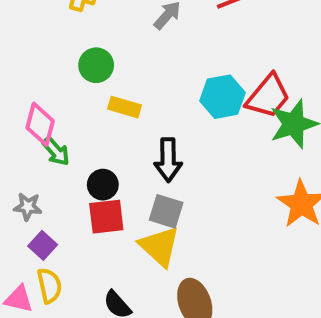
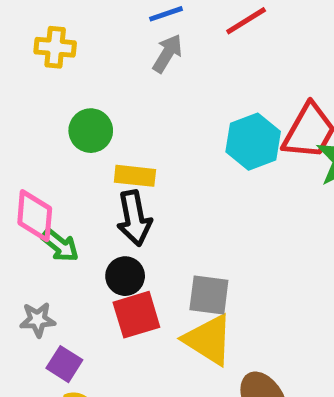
black arrow: (168, 160) -> (134, 218), moved

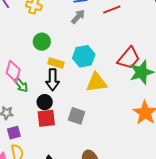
cyan hexagon: (253, 142) -> (84, 56), moved
yellow triangle: (208, 340) -> (96, 82), moved, turned -50
purple square: (64, 364) -> (14, 133), turned 32

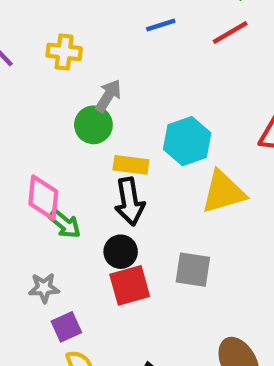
gray arrow: (78, 17) -> (108, 96), moved

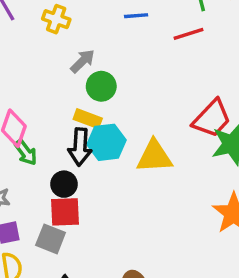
green circle: (93, 125) -> (101, 86), moved
cyan hexagon: (187, 141) -> (107, 142), moved
gray square: (193, 270) -> (51, 239), moved

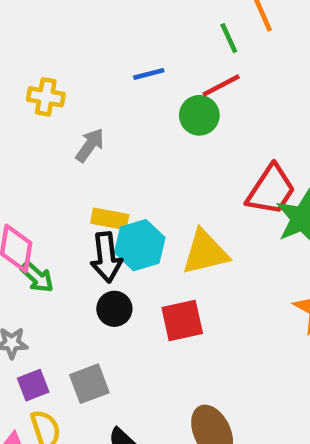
green circle: (101, 86) -> (199, 115), moved
black circle: (64, 184) -> (114, 309), moved
red square: (65, 212) -> (182, 321), moved
gray square: (51, 239) -> (89, 384), turned -32

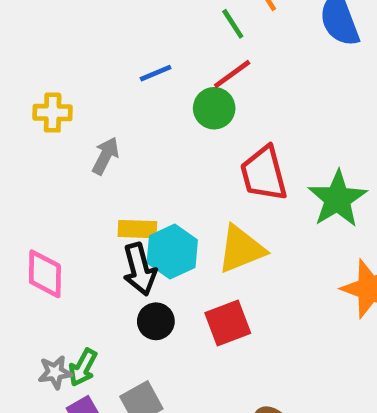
red trapezoid: (271, 190) -> (264, 174), moved, turned 140
green arrow: (37, 277) -> (83, 367), moved, turned 84

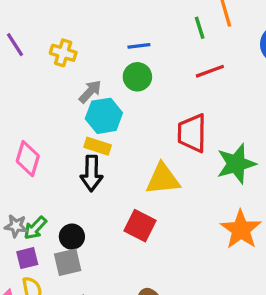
red line: (232, 74) -> (210, 71), moved
green circle: (214, 108) -> (137, 77), moved
cyan hexagon: (172, 252) -> (104, 116), moved
black circle: (156, 321) -> (72, 237), moved
red square: (228, 323) -> (140, 226), turned 32

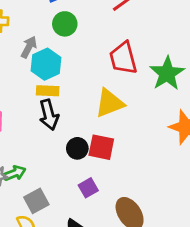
green arrow: (35, 228) -> (15, 173), turned -140
black circle: (72, 237) -> (77, 148), moved
purple square: (27, 258) -> (88, 188), moved
gray square: (68, 262) -> (36, 201), moved

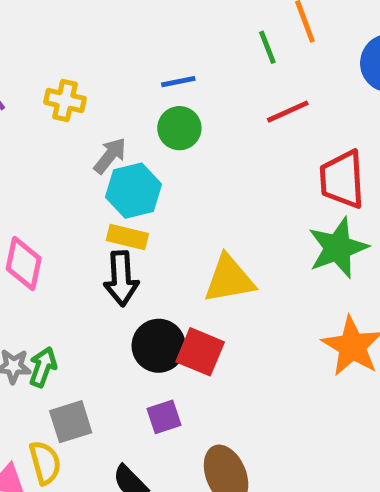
red trapezoid: (123, 58) -> (342, 179), moved
black circle: (77, 148) -> (159, 346), size x1.4
green arrow: (15, 173) -> (43, 367), turned -60

